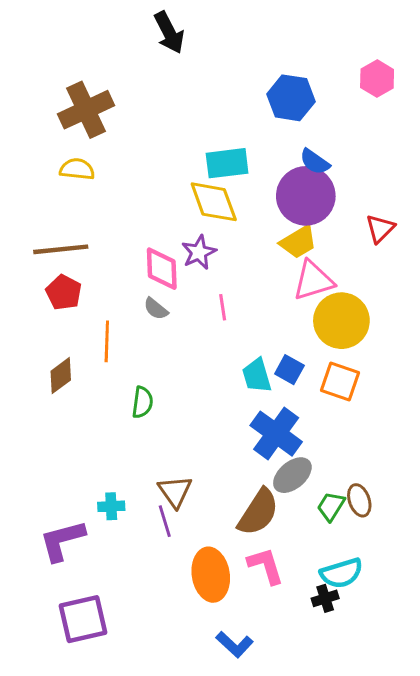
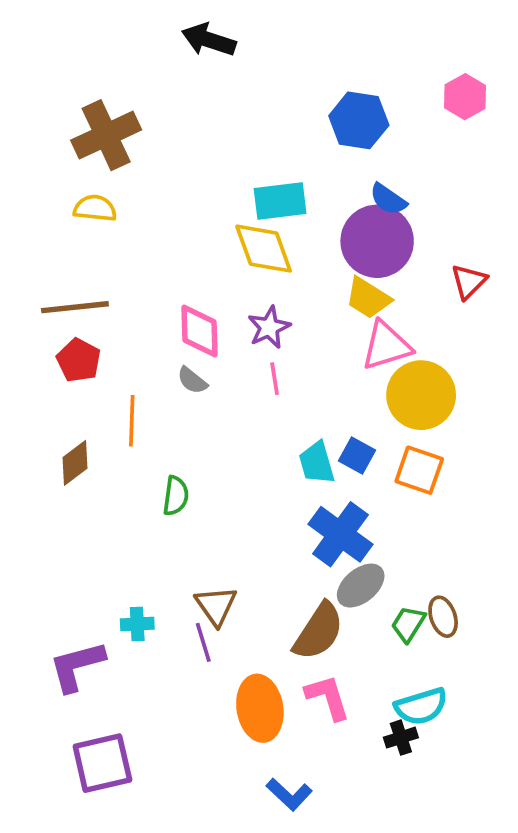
black arrow: (169, 32) -> (209, 40), turned 135
yellow trapezoid: (298, 242) -> (368, 298), turned 63
purple star: (199, 252) -> (269, 327), moved

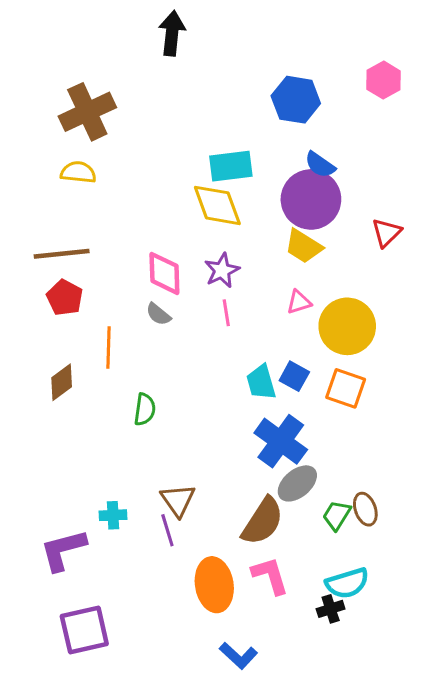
black arrow: (209, 40) -> (172, 33), turned 78
pink triangle: (386, 346) -> (299, 302), moved, size x0.6

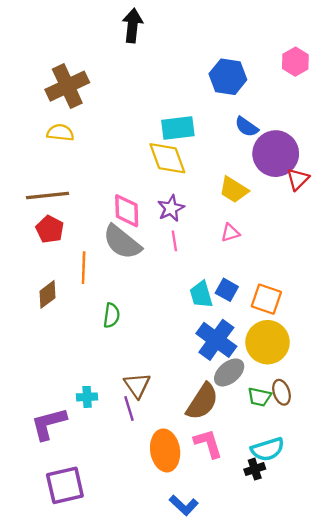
purple circle: (311, 199) -> (276, 154), moved
gray semicircle: (158, 314) -> (122, 242), size x2.0
yellow circle: (347, 326) -> (268, 342), moved
green trapezoid: (337, 515) -> (259, 397), turned -110

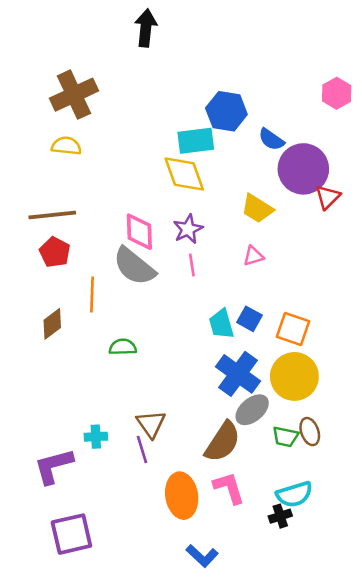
pink hexagon: (295, 62) -> (337, 93), moved
blue hexagon: (228, 77) -> (226, 111), moved
green semicircle: (112, 315) -> (123, 347), turned -100

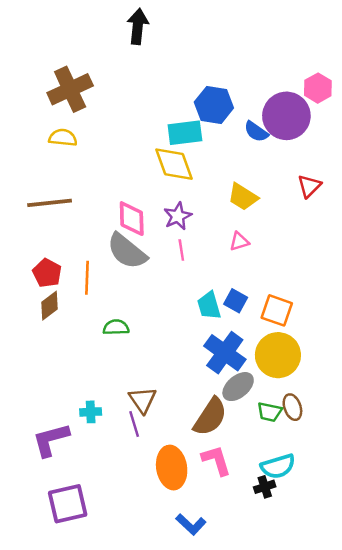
purple circle: (303, 169) -> (286, 116), moved
red pentagon: (55, 252) -> (47, 273), moved

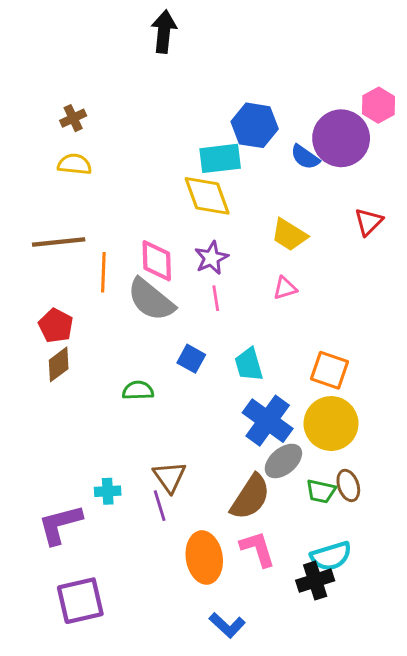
brown cross: (70, 89) -> (73, 118), moved, size x0.5
orange line: (87, 278) -> (103, 272), moved
blue square: (236, 301) -> (191, 359), moved
black cross: (265, 487) -> (315, 581), size x1.4

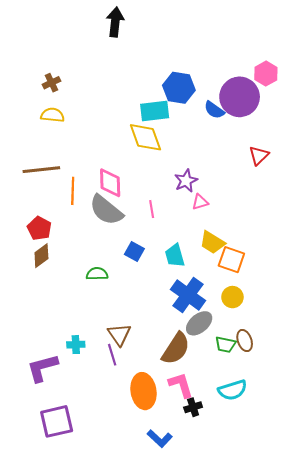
yellow trapezoid: (289, 235) -> (212, 242), moved
purple star: (211, 258) -> (186, 181), moved
yellow circle: (331, 424) -> (232, 297), size x0.6
black cross: (315, 581) -> (193, 407), moved, size x0.7

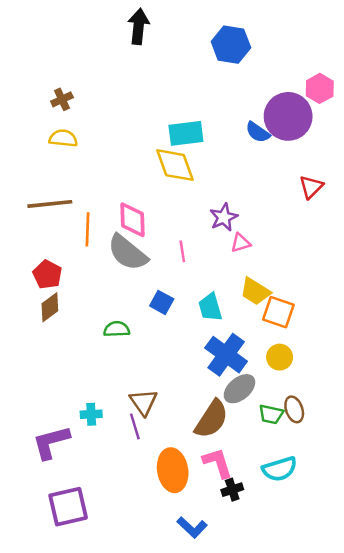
blue hexagon: (179, 88) -> (231, 45), moved

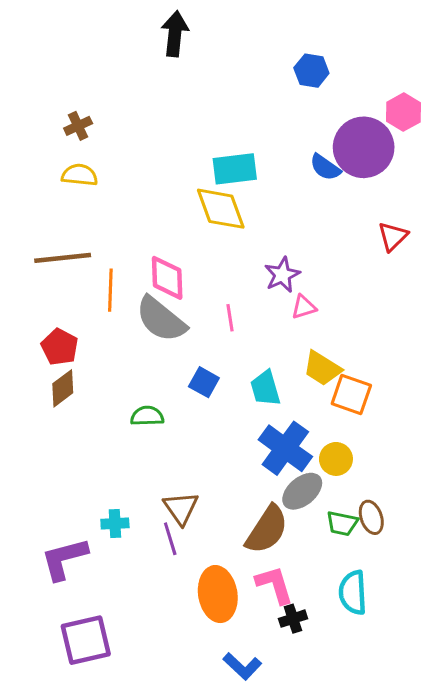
blue hexagon: (231, 45) -> (311, 71), moved, size x0.7
yellow circle: (280, 357) -> (336, 459), moved
cyan semicircle: (280, 469) -> (353, 593), turned 104

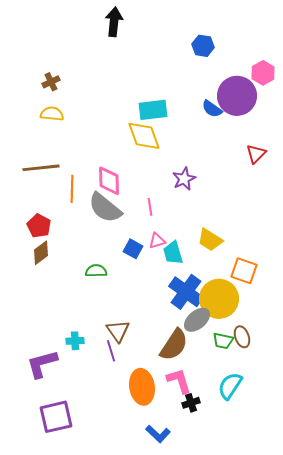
pink triangle: (304, 307) -> (157, 241), moved
orange square: (351, 394) -> (244, 271), moved
yellow circle: (336, 459) -> (219, 299), size x1.8
cyan semicircle: (353, 593) -> (230, 386), turned 36

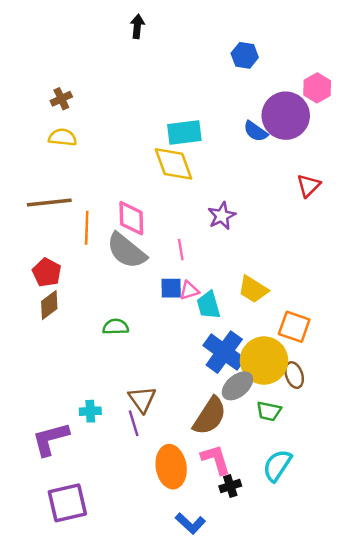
black arrow: (114, 22) -> (137, 26), size x0.7
blue square: (133, 249) -> (171, 288), moved, turned -30
brown ellipse: (242, 337) -> (294, 375), moved

